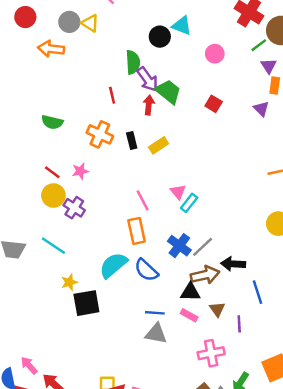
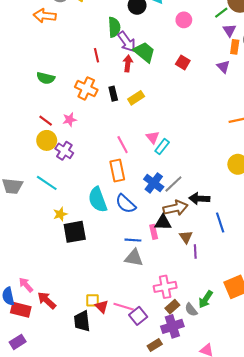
cyan semicircle: (113, 265) -> (98, 200), turned -70
pink rectangle: (189, 315) -> (154, 232), moved, turned 48
purple line: (239, 324) -> (195, 252), moved
pink cross: (211, 353) -> (165, 287), moved

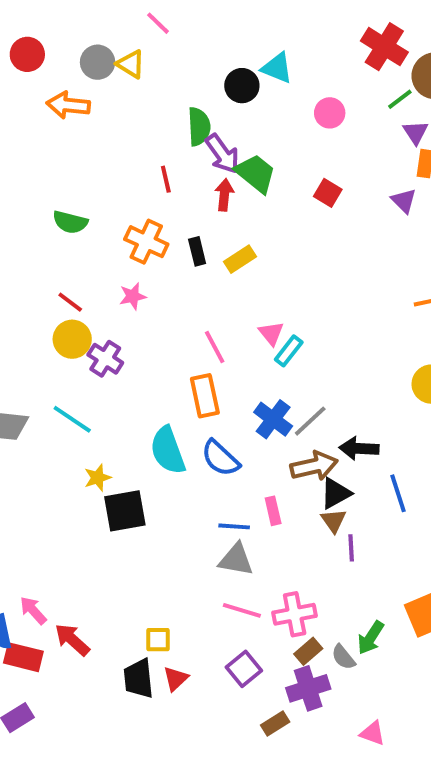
pink star: (70, 120) -> (133, 296), moved
black triangle: (163, 222) -> (336, 493), moved, turned -30
red triangle: (102, 307) -> (176, 679), moved, turned 32
pink line: (124, 307) -> (242, 610), moved

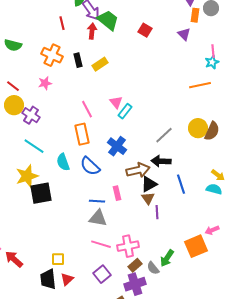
cyan line: (72, 419) -> (34, 146), moved
gray line: (310, 421) -> (164, 135), moved
cyan semicircle: (168, 450) -> (63, 162), size x0.7
yellow star: (98, 478) -> (27, 176), size x1.6

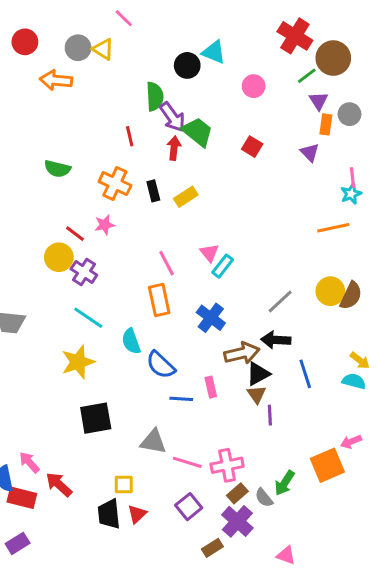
red line: (13, 86) -> (75, 234), moved
blue semicircle: (90, 166) -> (161, 365), moved
black square: (41, 193) -> (96, 418), moved
gray triangle: (98, 218) -> (153, 442), moved
purple cross: (135, 284) -> (237, 521), turned -30

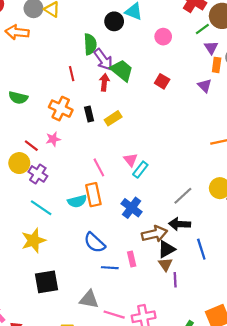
cyan semicircle: (131, 341) -> (77, 201), moved, turned -84

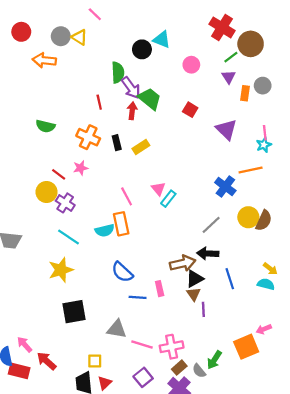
purple triangle: (211, 48) -> (229, 77), moved
purple triangle: (205, 86) -> (226, 129), moved, size x1.5
blue cross: (132, 208) -> (225, 187), moved

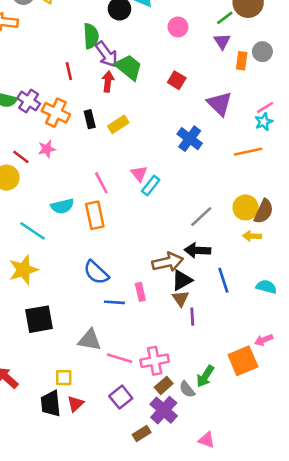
pink line: (265, 133) -> (265, 107), turned 64
blue cross: (225, 187) -> (190, 139), moved
purple cross: (65, 203) -> (29, 101), moved
cyan semicircle: (105, 230) -> (62, 206), moved
yellow arrow: (270, 269) -> (252, 236), moved, turned 144

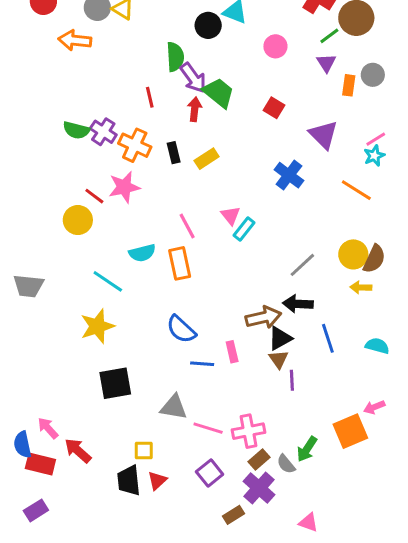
pink star: (47, 149) -> (124, 187), size x1.5
orange line: (248, 152) -> (356, 190), turned 44

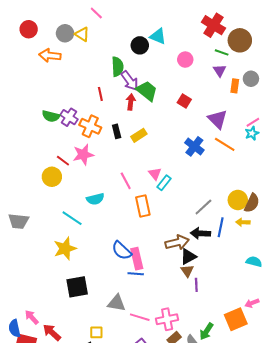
green line: (329, 36) -> (222, 52), turned 56
orange line: (356, 190) -> (225, 144), moved
orange rectangle: (180, 263) -> (143, 206), moved
blue line: (328, 338) -> (221, 227), moved, turned 30
pink rectangle: (232, 352) -> (137, 259), moved, size x1.5

